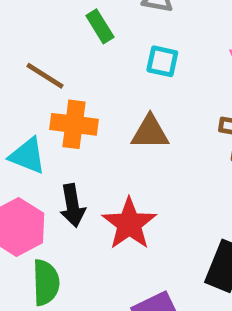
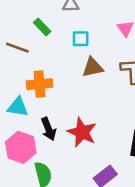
brown line: (45, 76) -> (17, 48), moved
brown triangle: (150, 132) -> (93, 67), moved

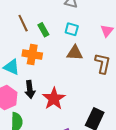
green rectangle: (42, 27) -> (43, 30), moved
brown line: (17, 48) -> (23, 23), turned 30

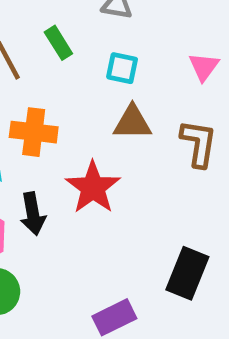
green rectangle: (43, 30) -> (58, 43), moved
red star: (54, 99) -> (93, 187), moved

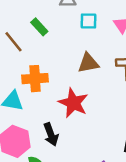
cyan square: (122, 68) -> (89, 21), moved
black arrow: (33, 214) -> (51, 134), moved

